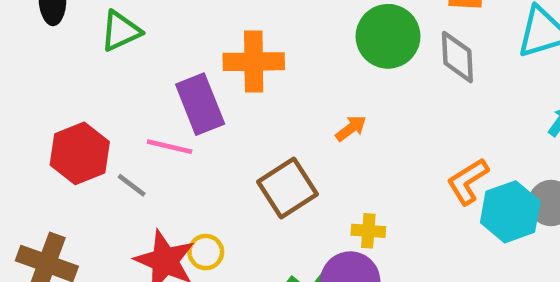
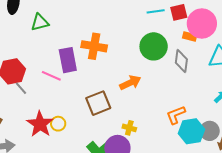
orange arrow: (351, 128) -> (130, 83), size x1.5
gray line: (132, 185) -> (21, 88), moved

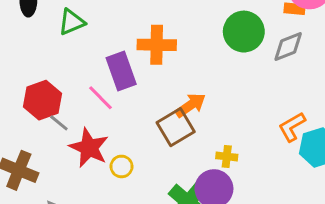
gray diamond: (181, 61) -> (288, 47), turned 70
pink line: (51, 76) -> (101, 98), turned 30
orange arrow: (130, 83) -> (191, 105), moved
red star: (40, 124) -> (89, 148), moved

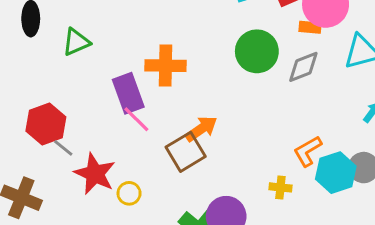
pink line: (101, 98) -> (136, 119), moved
yellow cross: (227, 156) -> (280, 187), moved

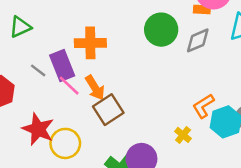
orange arrow: (201, 129) -> (95, 88), moved, turned 95
gray line: (63, 148) -> (38, 70), moved
yellow cross: (280, 187) -> (183, 135), turned 35
yellow circle: (129, 193) -> (65, 143), size x1.6

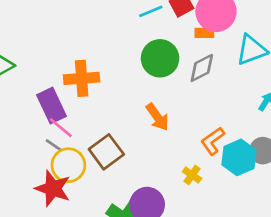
gray line: (38, 70) -> (54, 145), moved
orange arrow: (95, 88) -> (157, 117), moved
red star: (38, 129) -> (53, 189), moved
yellow circle: (65, 143) -> (68, 165), moved

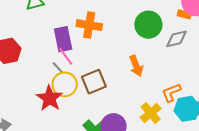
yellow cross: (192, 175) -> (151, 113), size x1.5

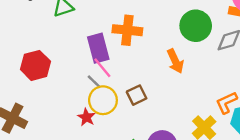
orange arrow: (136, 66) -> (175, 61), moved
brown square: (94, 82) -> (137, 95), size x0.7
red star: (49, 98) -> (86, 117), size x0.6

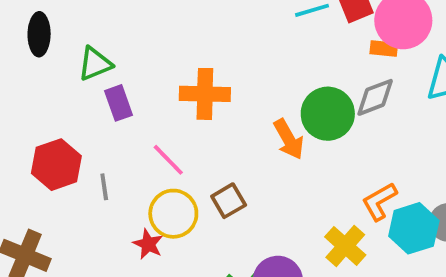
green circle: (196, 26) -> (328, 114), moved
purple rectangle: (98, 48) -> (118, 103), moved, size x0.7
gray line: (94, 82) -> (104, 187), moved, turned 42

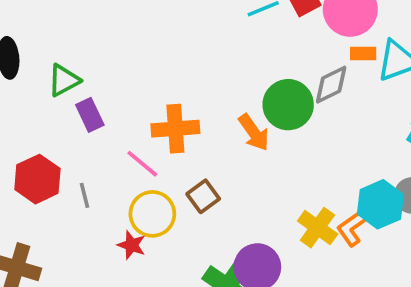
orange rectangle: (384, 49) -> (363, 53), moved
orange cross: (205, 94) -> (175, 129), moved
orange L-shape: (379, 201) -> (353, 227), moved

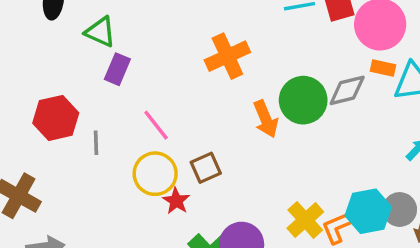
green triangle: (64, 80) -> (100, 32), turned 40
purple rectangle: (90, 115) -> (117, 69), turned 36
orange cross: (175, 129) -> (227, 56), moved, turned -33
red star: (132, 245) -> (176, 201), moved

